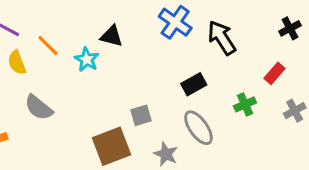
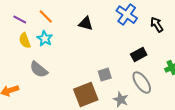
black arrow: (222, 38) -> (157, 25), size x0.7
orange line: (48, 45) -> (46, 17), moved
cyan star: (87, 59) -> (45, 39), moved

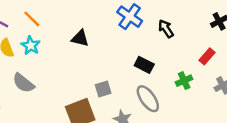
black triangle: (86, 24) -> (80, 38), moved
black rectangle: (139, 55) -> (144, 65), turned 56

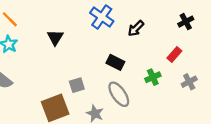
black arrow: (166, 29) -> (136, 28), turned -102
black triangle: (80, 38) -> (55, 37), turned 48

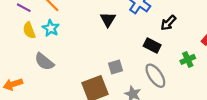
black arrow: (136, 28) -> (168, 23), moved
black triangle: (55, 37) -> (108, 20), moved

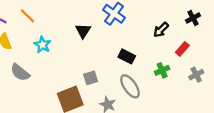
black arrow: (168, 23) -> (161, 30), moved
cyan star: (51, 28) -> (42, 45), moved

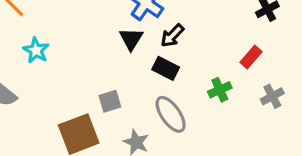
black arrow: (161, 30) -> (172, 36), moved
black triangle: (83, 31) -> (131, 39), moved

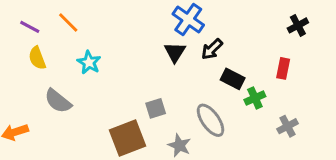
red rectangle: (251, 57) -> (283, 68), turned -30
black rectangle: (166, 68) -> (233, 79), moved
gray cross: (272, 96) -> (288, 126), moved

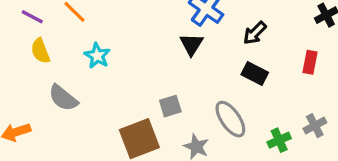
black arrow: (212, 49) -> (255, 33), moved
green cross: (255, 98) -> (279, 140), moved

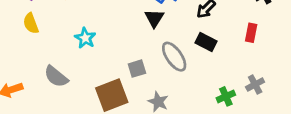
cyan star: (97, 56) -> (85, 38), moved
gray semicircle: (63, 98) -> (56, 77), moved
gray ellipse: (230, 119) -> (174, 57), moved

